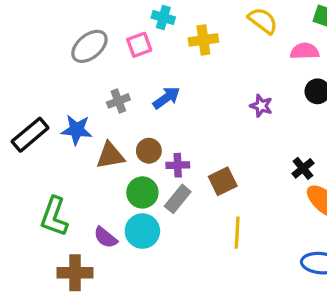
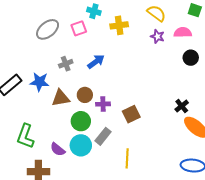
purple star: (261, 106) -> (157, 36), moved
gray rectangle: (178, 199) -> (103, 136), moved
yellow line: (237, 233) -> (127, 158), moved

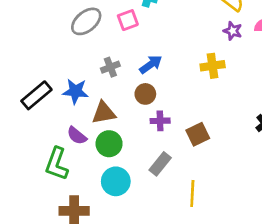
yellow cross: (119, 25) -> (213, 66), moved
brown circle: (85, 95) -> (145, 94), moved
green circle: (81, 121) -> (109, 144), moved
cyan circle: (81, 145) -> (116, 181), moved
purple semicircle: (58, 149) -> (77, 136), moved

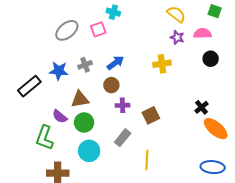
blue star: (75, 91) -> (59, 71), moved

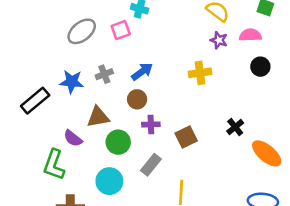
black cross: (201, 107) -> (235, 127), moved
green circle: (84, 123) -> (118, 142), moved

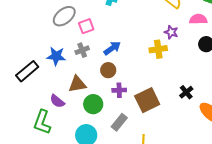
pink square: (121, 30) -> (86, 26), moved
purple star: (219, 40) -> (171, 32), moved
brown square: (186, 137) -> (147, 100), size x1.4

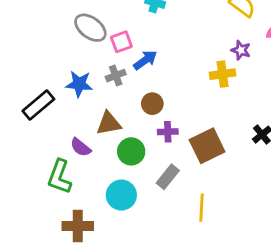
gray ellipse: (64, 16) -> (90, 28), turned 75
blue arrow: (112, 48) -> (145, 60), moved

